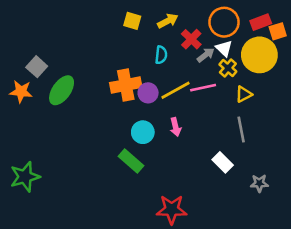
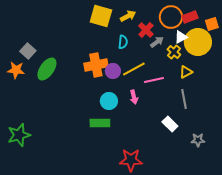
yellow square: (132, 21) -> (101, 16), size x1.6
red rectangle: (261, 22) -> (190, 17), moved
white triangle: (224, 48) -> (181, 37), moved, turned 48
pink line: (203, 88) -> (154, 80), moved
green rectangle: (131, 161) -> (100, 123), turned -42

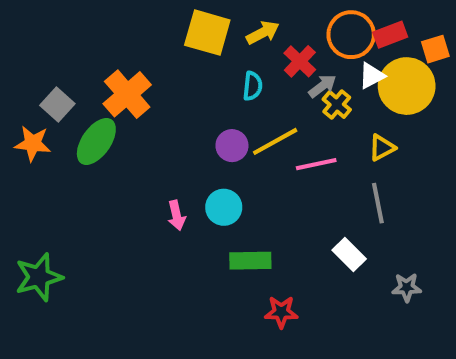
yellow cross: (174, 52) -> (337, 104), moved
orange cross: (96, 65) -> (127, 94), moved, turned -30
pink arrow: (134, 97) -> (176, 215), moved
green rectangle: (100, 123) -> (250, 261), moved
red star: (131, 160) -> (281, 312), moved, size x0.7

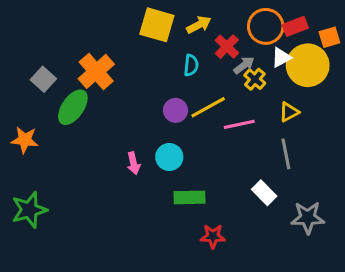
orange star: (33, 144) -> (25, 140), moved
gray star: (407, 287) -> (308, 218), size x1.5

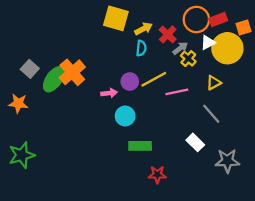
yellow arrow: (199, 25) -> (144, 29), moved
orange cross: (96, 71) -> (72, 72), moved
gray square: (43, 79) -> (30, 69), moved
gray line: (286, 154) -> (211, 114), turned -30
pink arrow: (134, 163) -> (109, 93), moved, turned -84

